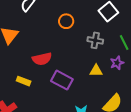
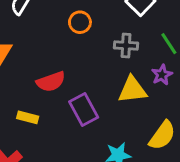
yellow triangle: (96, 71) -> (132, 90), size x1.5
purple rectangle: (62, 80) -> (84, 109), turned 40

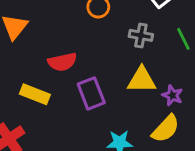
purple star: (162, 75) -> (172, 95), moved, turned -30
yellow rectangle: (28, 117) -> (35, 94), size x1.4

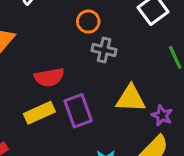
gray cross: (141, 35) -> (104, 50), moved
yellow rectangle: (35, 94) -> (39, 113), moved, turned -48

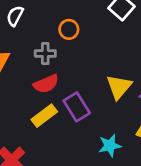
gray cross: (104, 50) -> (45, 53), moved
yellow triangle: (131, 99) -> (119, 87), turned -40

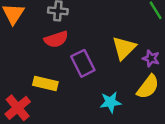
yellow rectangle: (44, 116) -> (45, 84), moved, turned 45

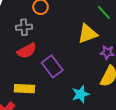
yellow triangle: (124, 48) -> (88, 34), moved, turned 35

